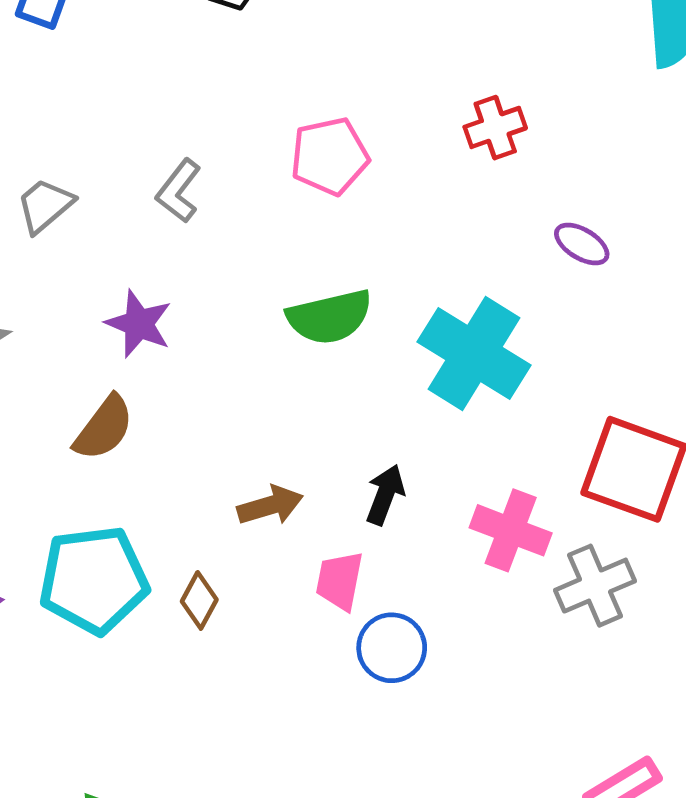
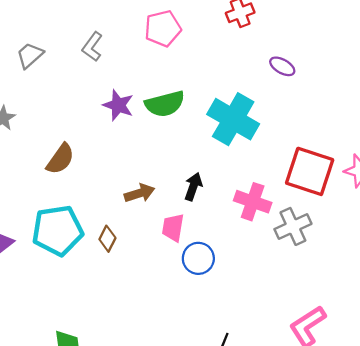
purple star: (139, 324) -> (118, 105), moved

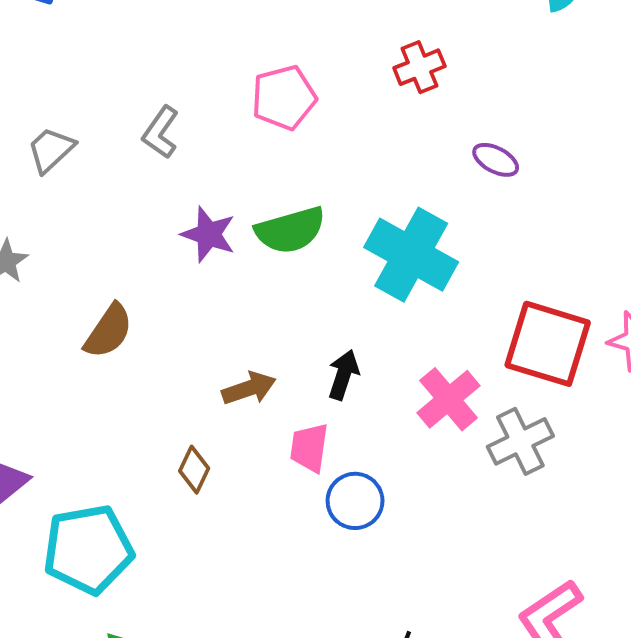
pink cross: (253, 202) -> (448, 399), turned 32
cyan pentagon: (58, 230) -> (88, 549), moved

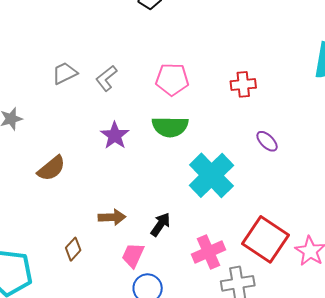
gray trapezoid: (51, 150) -> (65, 73), moved
green semicircle: (290, 230) -> (170, 127), moved

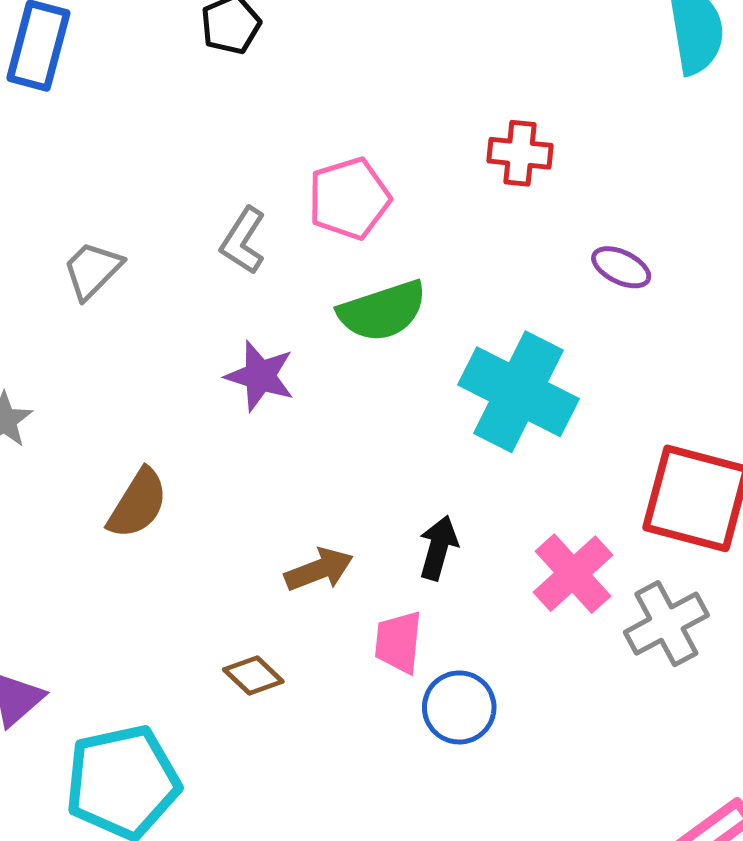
gray L-shape: (106, 78) -> (243, 241), moved
red cross: (243, 84) -> (520, 153), turned 30
brown diamond: (73, 249) -> (253, 676), turned -70

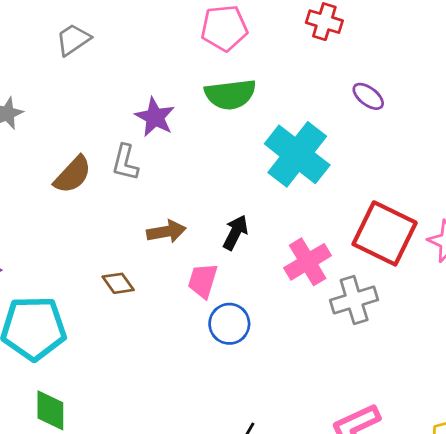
gray L-shape: (243, 241) -> (125, 162), moved, turned -30

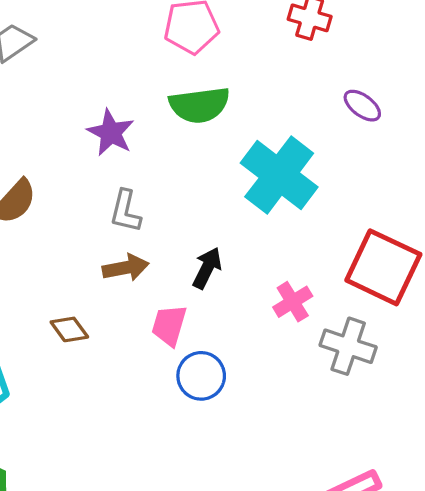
gray L-shape: (125, 162) -> (125, 211), moved
pink cross: (308, 262) -> (293, 302), size x0.7
gray cross: (354, 300) -> (348, 346), turned 36

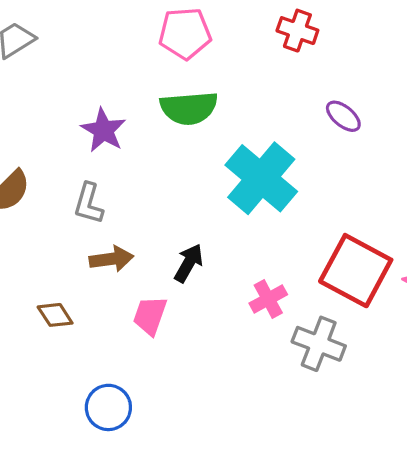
gray L-shape: (125, 211) -> (89, 204), moved
blue circle: (201, 376) -> (108, 407), moved

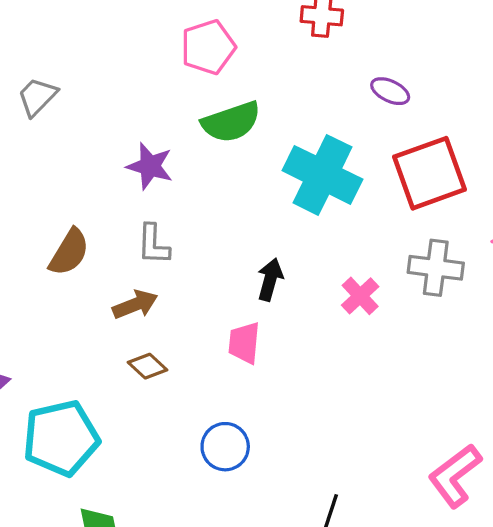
brown arrow: (111, 259) -> (135, 305), moved
red square: (356, 271) -> (429, 173), moved, turned -34
gray cross: (319, 344) -> (436, 268), moved

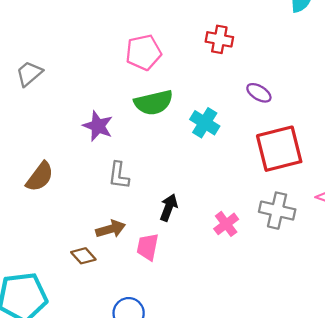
cyan cross: (322, 175) -> (205, 123), moved, size x0.6
gray L-shape: (153, 244) -> (119, 175), moved
brown arrow: (135, 305) -> (111, 229), moved

